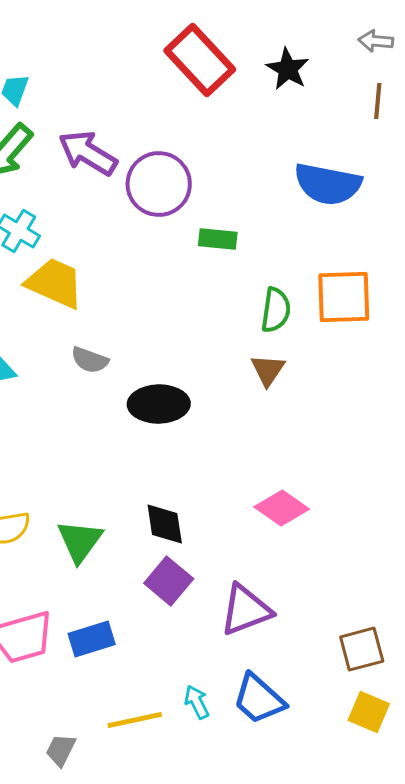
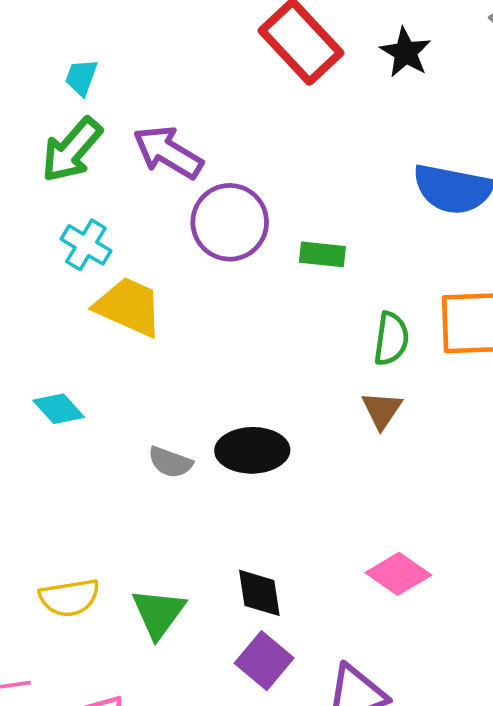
purple circle: (159, 184) -> (230, 222), moved
gray semicircle: (90, 360) -> (170, 462), moved

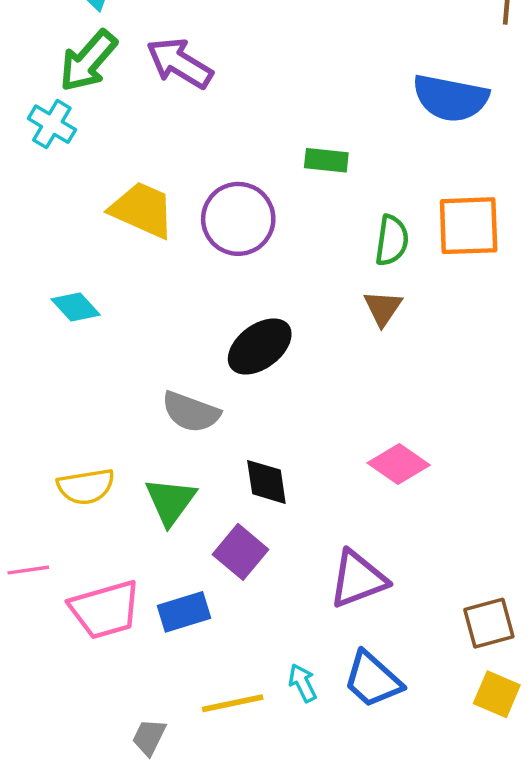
purple circle: (230, 222) -> (238, 219), moved
cyan cross: (86, 245) -> (52, 124), moved
black ellipse: (252, 450) -> (260, 346), turned -36
gray semicircle: (170, 462) -> (191, 412), moved, size x1.4
purple square: (264, 661) -> (240, 552), moved

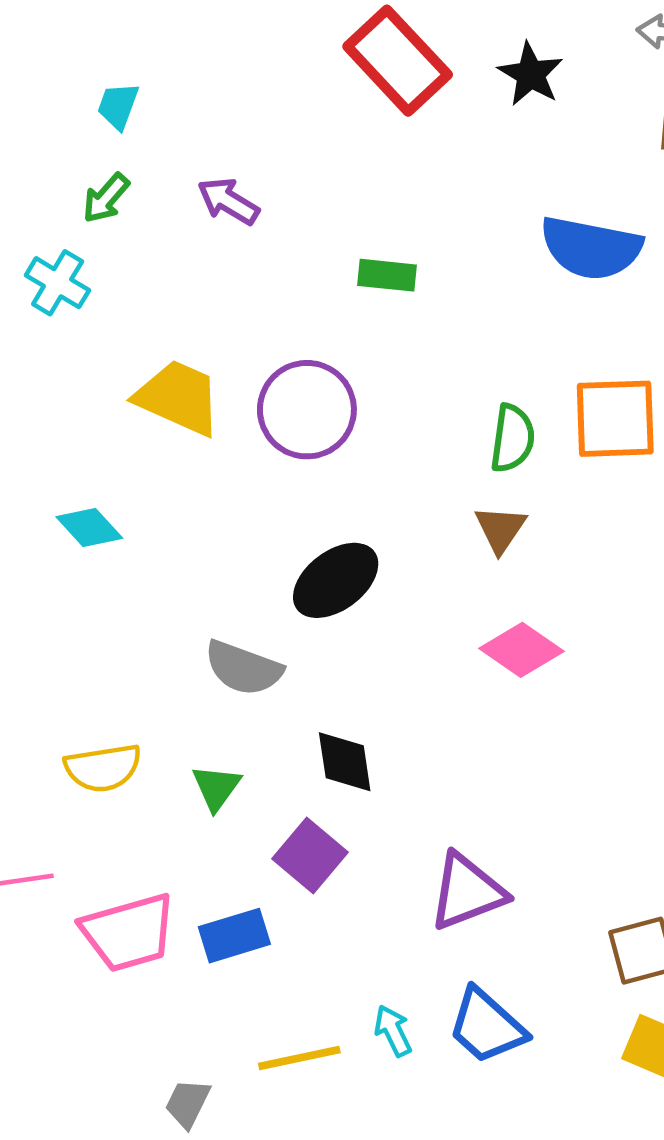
green arrow: (88, 61) -> (106, 198), size x0.6
purple arrow: (180, 63) -> (228, 201), size x0.7
green rectangle: (326, 160) -> (387, 275), moved
pink diamond: (399, 464) -> (522, 650), moved
green triangle: (170, 501) -> (216, 787), size x0.7

